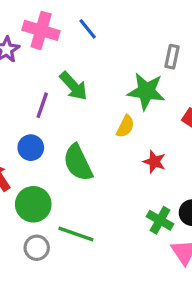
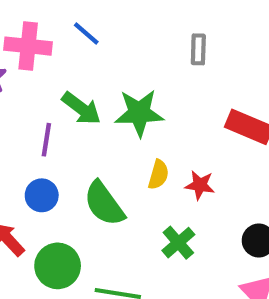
green star: (146, 91) -> (139, 113), moved
yellow semicircle: (125, 126) -> (158, 175), moved
green cross: (160, 220) -> (178, 243), moved, turned 30

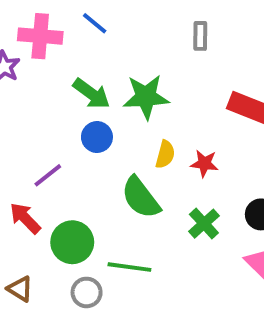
purple line: (46, 140) -> (48, 175), moved, turned 44
blue circle: (42, 195) -> (97, 137), moved
green semicircle: (104, 204) -> (141, 198), moved
green cross: (178, 243) -> (204, 224), moved

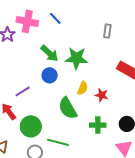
green cross: (204, 224) -> (98, 125), turned 35

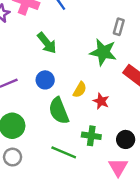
green star: (76, 58) -> (103, 52), moved
blue circle: (50, 75) -> (45, 80), moved
green line: (58, 142) -> (64, 152), moved

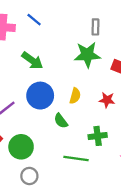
blue circle: (45, 80) -> (40, 96), size x1.5
red star: (101, 101) -> (107, 100), moved
green semicircle: (59, 111) -> (61, 121), size x0.6

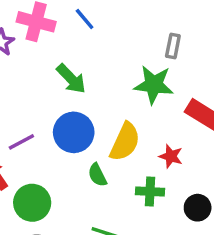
yellow semicircle: (75, 96) -> (125, 142), size x1.6
green cross: (98, 136) -> (150, 191), moved

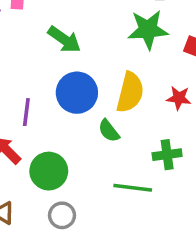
purple line: (21, 142) -> (26, 112), turned -44
green cross: (150, 191) -> (167, 155), moved

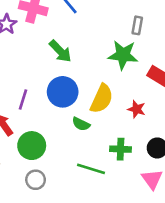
green semicircle: (109, 131) -> (81, 124), turned -36

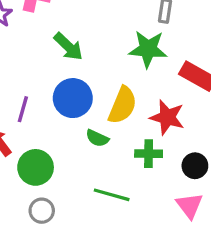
red star: (137, 109) -> (167, 117), size x1.5
green cross: (121, 149) -> (149, 154), moved

